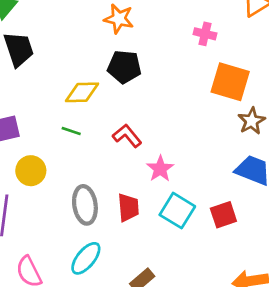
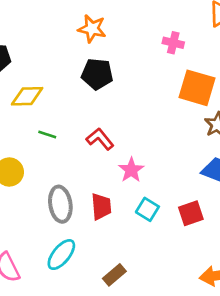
yellow diamond: (82, 92) -> (27, 96), moved
cyan square: (177, 211) -> (147, 209), size x0.7

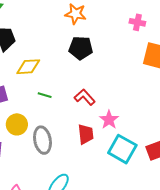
gray ellipse: (60, 204) -> (42, 140), moved
red trapezoid: (101, 207) -> (86, 134), moved
cyan square: (147, 209) -> (122, 149), size x1.6

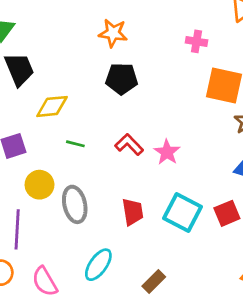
pink star: (109, 120) -> (167, 152), moved
red trapezoid: (86, 134) -> (133, 212), moved

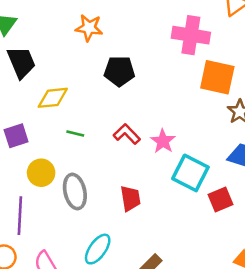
orange star: (113, 33) -> (89, 28), moved
pink cross: (197, 41) -> (191, 35), size x1.8
cyan square: (182, 213) -> (190, 173), moved

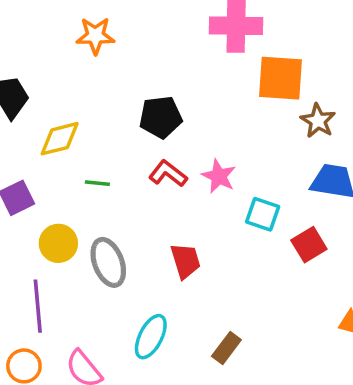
black pentagon: (119, 71) -> (161, 117), moved
cyan square: (190, 173) -> (263, 214), size x0.7

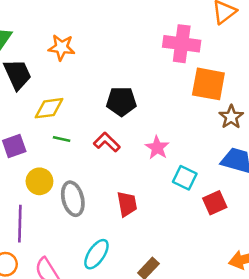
orange star: (95, 36) -> (61, 47), moved
red L-shape: (168, 174) -> (107, 142), moved
green line: (97, 183) -> (62, 139), moved

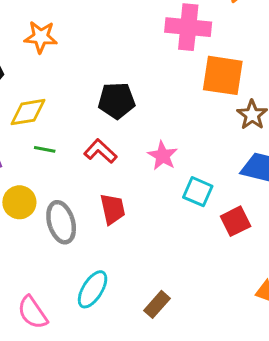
red trapezoid: (127, 204) -> (113, 209), moved

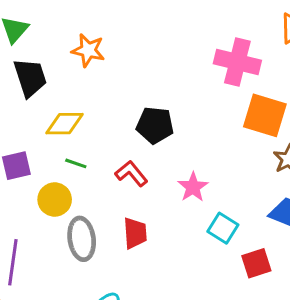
yellow circle: (19, 202) -> (55, 200), moved

